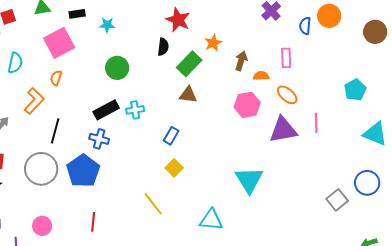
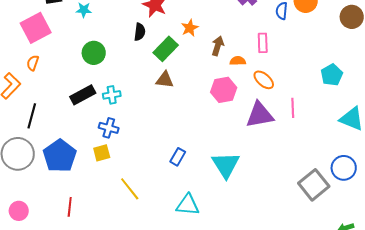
blue rectangle: (171, 136) -> (178, 157), moved
blue cross: (99, 139) -> (109, 128), moved
yellow square: (174, 168) -> (102, 153), moved, turned 30
gray square: (337, 200) -> (314, 185), size x1.4

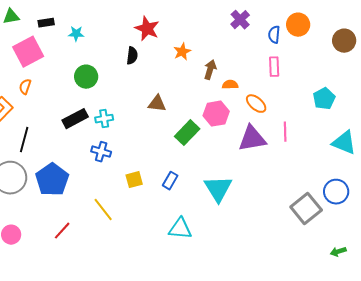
pink rectangle: (263, 43) -> (274, 67), moved
green rectangle: (166, 49) -> (187, 133), moved
yellow square: (102, 153) -> (134, 180), moved
yellow line: (130, 189) -> (103, 210), moved
red line: (70, 207) -> (62, 231), turned 36

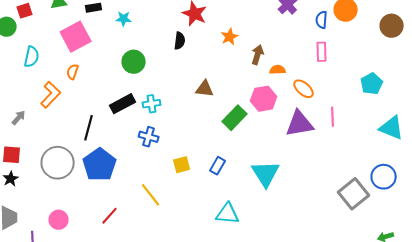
black line: (24, 140) -> (89, 128), moved

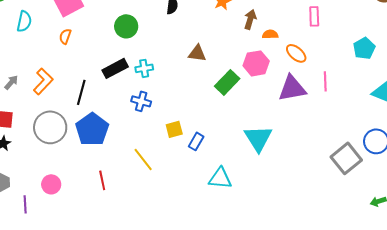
orange L-shape: (51, 95) -> (43, 81), moved
blue rectangle: (218, 166) -> (196, 141), moved
red line: (110, 216) -> (102, 180), turned -54

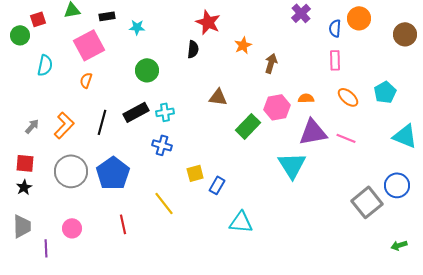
orange semicircle: (270, 34) -> (306, 98), moved
orange ellipse: (296, 53) -> (348, 97), moved
pink line: (325, 81) -> (346, 138), moved, turned -66
black line: (81, 92) -> (102, 122), moved
cyan triangle: (258, 138) -> (292, 165), moved

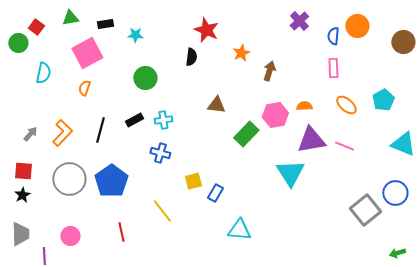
red square: (38, 19) -> (36, 27), turned -35
black rectangle: (136, 112) -> (134, 120), size x0.7

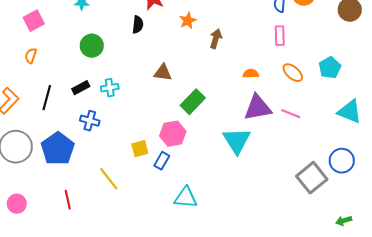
pink square: (87, 53) -> (34, 21), size x0.7
pink hexagon: (275, 115) -> (173, 134), moved
blue cross: (160, 153) -> (90, 121), moved

